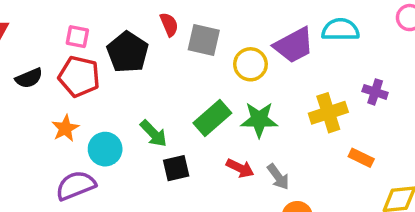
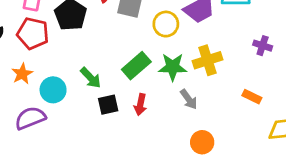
yellow cross: (328, 113) -> (208, 60), moved
red arrow: (240, 168) -> (140, 105), moved, turned 75
gray arrow: (278, 177) -> (189, 99), moved

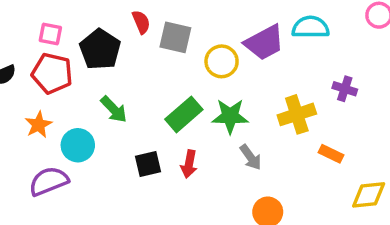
yellow cross: (208, 60) -> (297, 114), moved
green arrow: (91, 78) -> (114, 109), moved

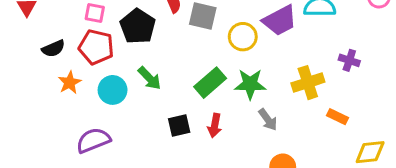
orange star: (38, 125) -> (70, 83), moved
cyan circle: (78, 145) -> (113, 90), moved

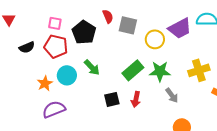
orange star: (70, 83) -> (45, 83), moved

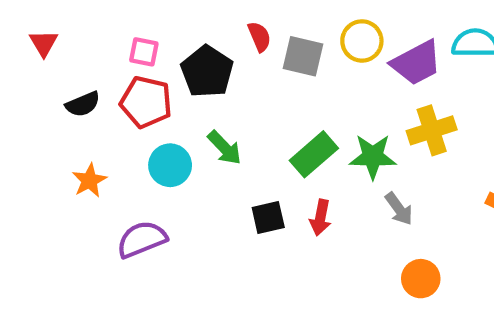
yellow circle: (155, 39) -> (362, 41), moved
yellow cross: (199, 70) -> (432, 130), moved
orange star: (45, 83) -> (89, 181), moved

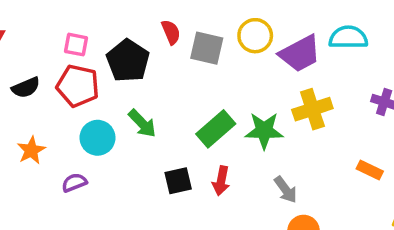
gray arrow: (399, 209) -> (286, 190), moved
purple semicircle: (142, 239) -> (74, 183), moved, size x0.6

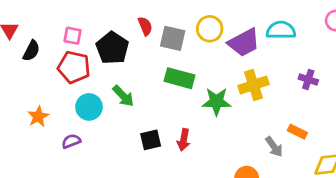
black semicircle: (26, 88) -> (31, 51), moved, turned -40
green rectangle: (216, 129) -> (179, 78), moved, turned 56
gray arrow: (286, 190) -> (274, 147), moved

